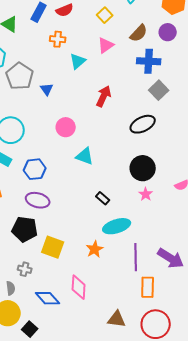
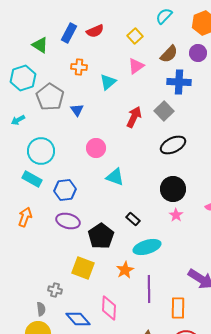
orange cross: (58, 39) -> (79, 67), moved
gray square: (159, 90) -> (164, 111), moved
black pentagon: (25, 229) -> (101, 236), moved, turned 30
purple line: (136, 257) -> (149, 289), moved

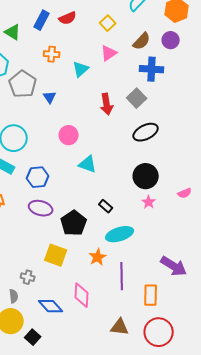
red arrow: (134, 117) -> (107, 104), turned 145

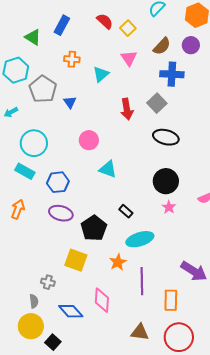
red semicircle: (68, 18) -> (105, 21), moved, turned -114
pink triangle: (109, 53) -> (129, 58), turned -30
black ellipse: (146, 132) -> (166, 137), turned 40

